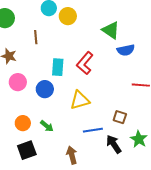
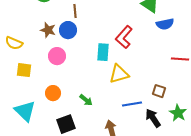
cyan rectangle: (58, 67) -> (103, 52), moved
blue circle: (45, 89) -> (68, 30), moved
orange circle: (23, 123) -> (53, 93), moved

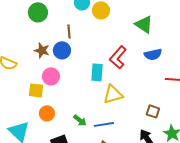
blue semicircle: (165, 24) -> (153, 54), moved
yellow square: (24, 70) -> (36, 90), moved
blue line: (132, 104) -> (104, 124), moved

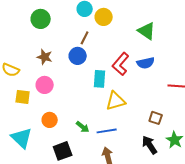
brown line: (69, 31) -> (85, 38), moved, turned 32
blue circle: (62, 50) -> (78, 56), moved
blue semicircle: (153, 54) -> (146, 63), moved
pink circle: (51, 76) -> (45, 85), moved
yellow square: (36, 90) -> (23, 97), moved

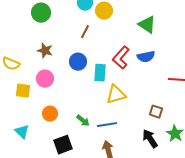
blue circle: (78, 56) -> (78, 62), moved
cyan triangle: (22, 138) -> (22, 132), size x0.7

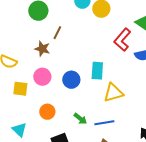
brown line: (85, 32) -> (57, 33), moved
red L-shape: (121, 58) -> (122, 40), moved
blue circle: (78, 62) -> (71, 80), moved

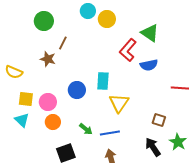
pink circle: (42, 77) -> (48, 102), moved
yellow triangle: (113, 93) -> (119, 103), turned -40
cyan triangle: (19, 130) -> (22, 120), moved

